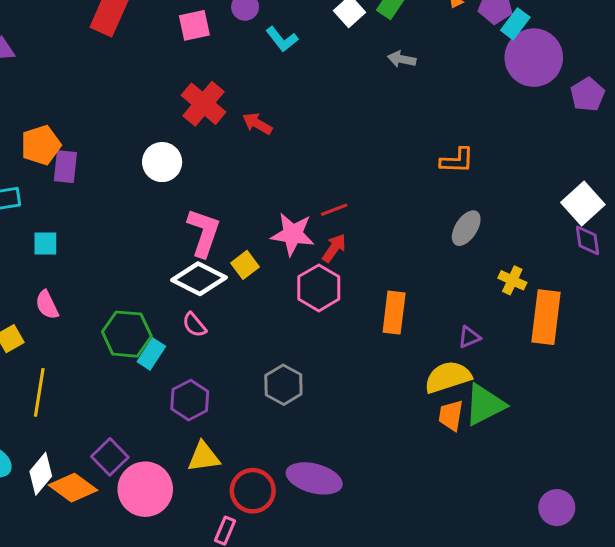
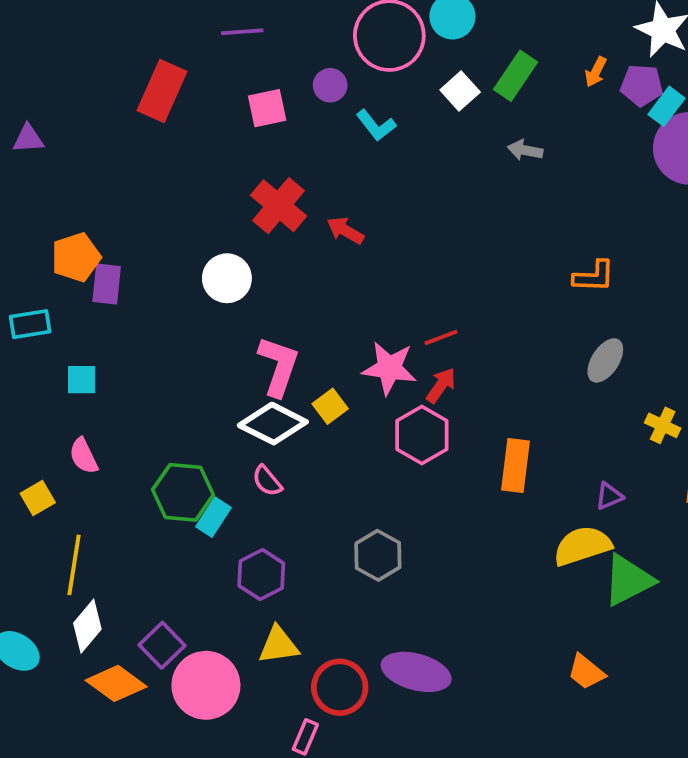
orange trapezoid: (451, 415) -> (586, 672), moved, turned -60
white diamond: (41, 474) -> (87, 626), moved

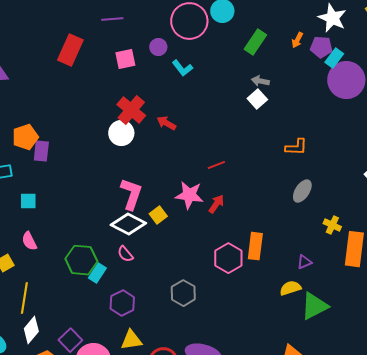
white square: (460, 91) -> (257, 99), moved
white circle: (227, 278) -> (121, 133), moved
red line: (441, 338) -> (216, 165), moved
pink hexagon: (422, 435) -> (228, 258), moved
yellow semicircle: (582, 546) -> (290, 288), size x0.7

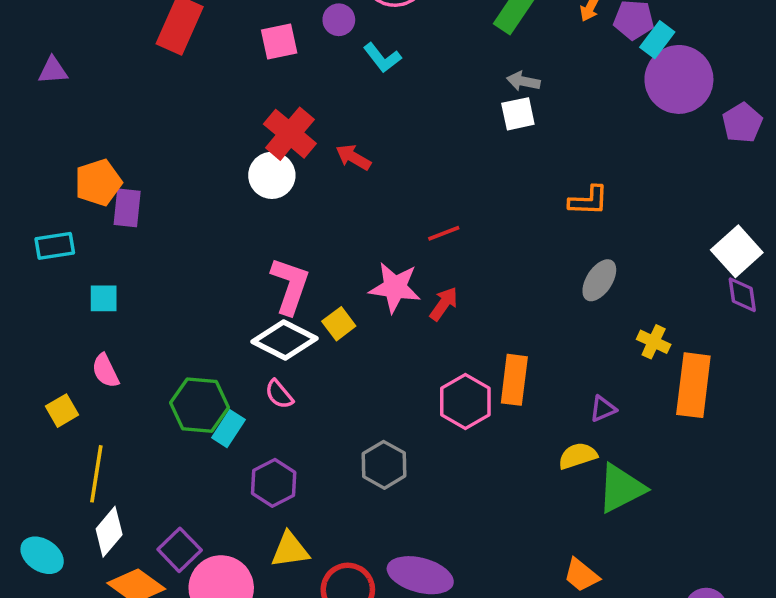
white square: (257, 99) -> (518, 114), turned 30

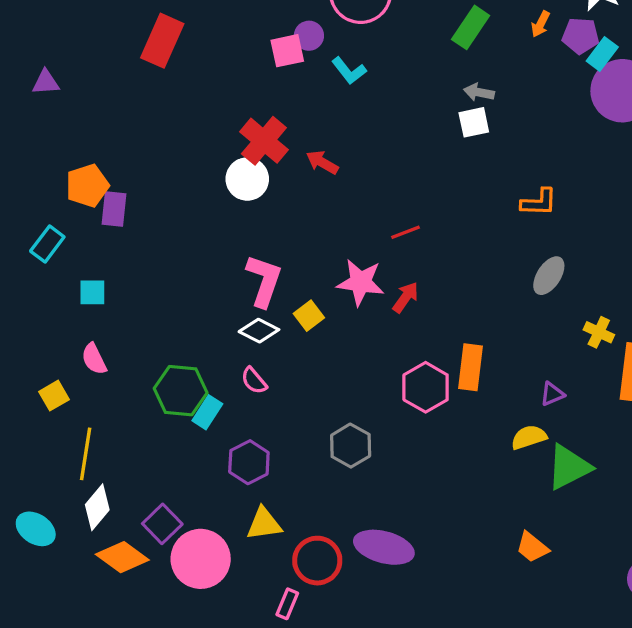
pink square: (279, 41) -> (287, 51), moved
cyan rectangle: (55, 246) -> (47, 244), turned -44
white diamond: (285, 340) -> (259, 331), size x0.7

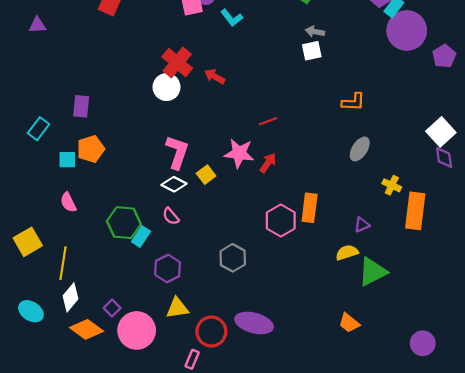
orange pentagon: (87, 186) -> (91, 149), moved
yellow square: (54, 396) -> (28, 242), moved, size x1.5
purple square: (162, 524) -> (112, 308), size x0.7

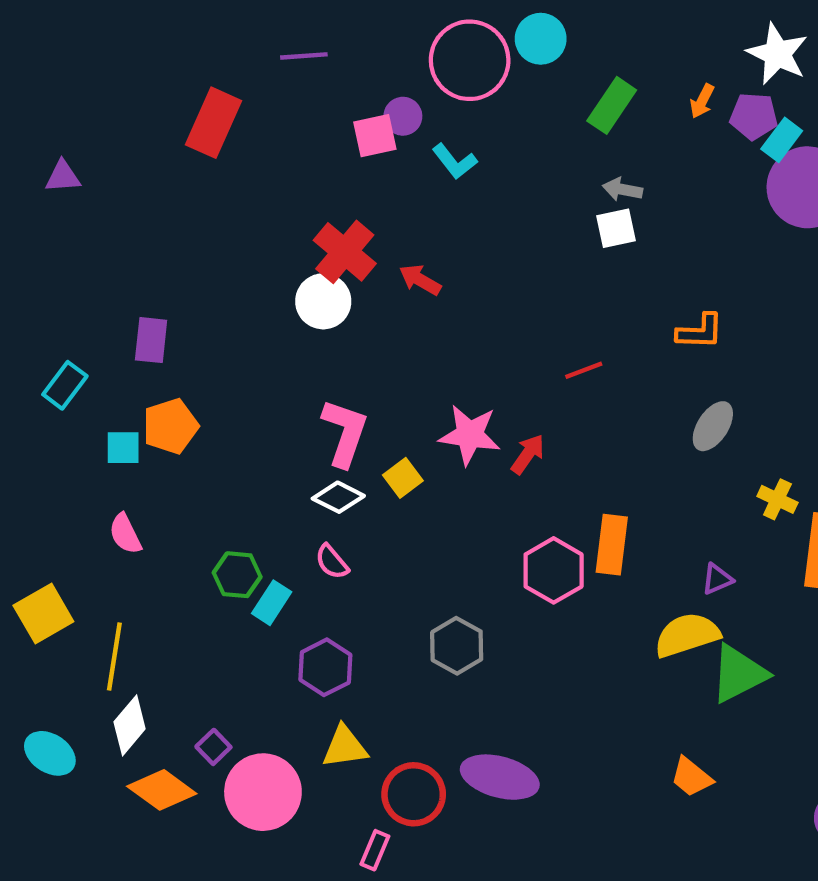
red line: (268, 121) -> (584, 370), moved
green hexagon: (124, 223) -> (237, 575), size x0.7
yellow semicircle: (347, 253) -> (687, 635), size x1.4

